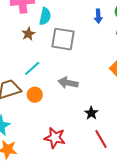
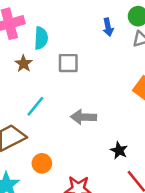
gray square: (63, 39) -> (68, 63), size x0.7
orange circle: (35, 95) -> (42, 163), moved

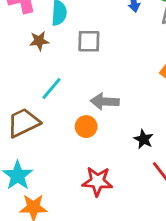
brown star: (24, 64) -> (39, 41), turned 30
orange circle: (42, 163) -> (86, 127), moved

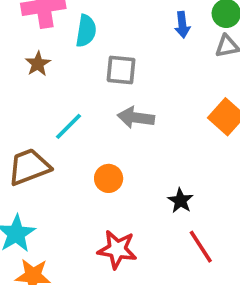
brown star: (39, 41) -> (38, 64), moved, turned -30
gray arrow: (105, 101) -> (136, 118), moved

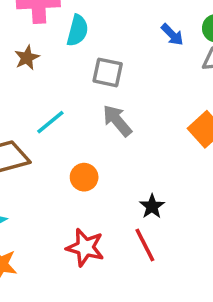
blue arrow: (182, 25) -> (172, 35), turned -45
gray arrow: (136, 118) -> (117, 121), turned 36
red line: (201, 247) -> (145, 245), moved

